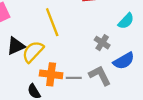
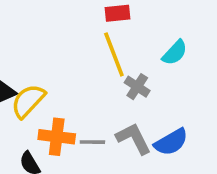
yellow line: (52, 22) -> (114, 54), moved
blue semicircle: (124, 61) -> (171, 142), moved

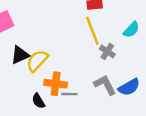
gray line: (92, 142) -> (69, 94), moved

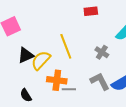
yellow line: (92, 31) -> (66, 46), moved
black semicircle: (38, 101) -> (26, 95), moved

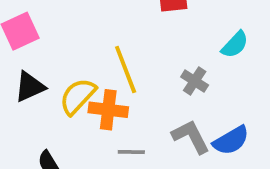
black triangle: (26, 55) -> (30, 87), moved
orange cross: (57, 80) -> (108, 110), moved

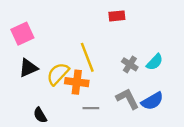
cyan semicircle: (235, 45) -> (155, 62), moved

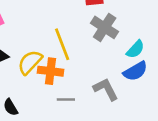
gray cross: (130, 64) -> (105, 27), moved, size x1.5
blue semicircle: (152, 101) -> (135, 71), moved

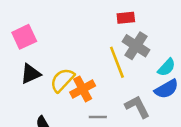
yellow line: (62, 44) -> (117, 62), moved
orange cross: (51, 71) -> (83, 89), turned -35

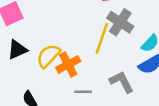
yellow line: (117, 62) -> (102, 38), turned 40

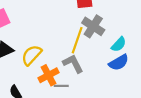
orange cross: (68, 64) -> (49, 75), moved
gray L-shape: (122, 82) -> (73, 64), moved

